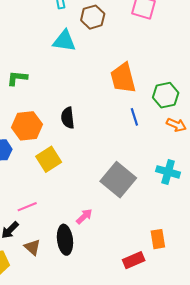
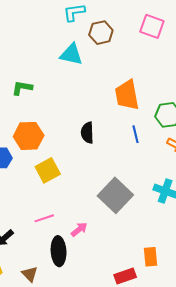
black semicircle: (68, 118) -> (87, 133), moved
pink line: (27, 207) -> (44, 218), moved
brown triangle: (32, 247) -> (30, 274), moved

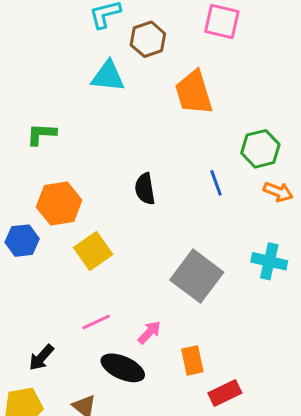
orange trapezoid: (127, 95) -> (194, 93), moved
black ellipse: (59, 251) -> (123, 368), turned -56
orange rectangle: (150, 257) -> (192, 360), moved

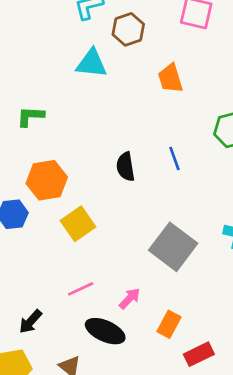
orange trapezoid: (194, 93) -> (170, 78), size x0.7
blue line: (216, 183) -> (174, 159), moved
orange rectangle: (192, 360) -> (169, 324), turned 40

